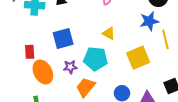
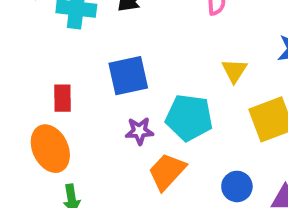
yellow triangle: (109, 33) -> (234, 71), moved, turned 32
orange ellipse: (43, 72) -> (50, 149), moved

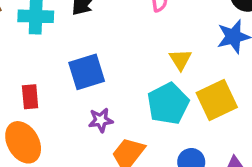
cyan pentagon: (189, 118) -> (168, 104), moved, turned -30

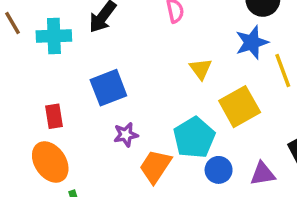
cyan pentagon: (168, 104) -> (194, 138), moved

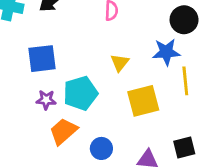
cyan pentagon: (194, 138) -> (80, 93), moved
blue circle: (219, 170) -> (101, 148), moved

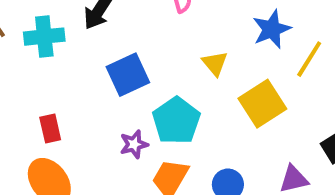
blue square: (42, 59) -> (128, 75), moved
yellow line: (185, 81) -> (309, 59), turned 56

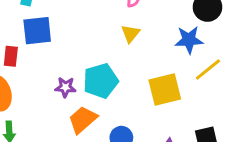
yellow triangle: (215, 63) -> (130, 34), moved
blue square: (128, 75) -> (37, 31), moved

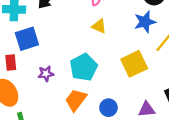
yellow triangle: (130, 34) -> (99, 26), turned -35
purple star: (65, 87) -> (46, 74), moved

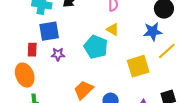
cyan pentagon: (84, 67) -> (96, 47), moved, turned -30
purple star: (46, 74) -> (58, 54), moved

